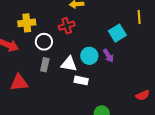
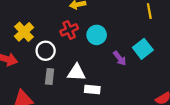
yellow cross: (27, 23) -> (24, 32), turned -30
cyan square: (117, 33) -> (143, 49), moved
cyan circle: (89, 56) -> (97, 35), moved

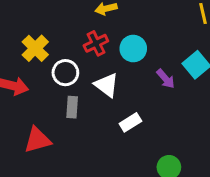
white triangle: (76, 72) -> (107, 85), moved, turned 36
white rectangle: (92, 90) -> (130, 122), turned -35

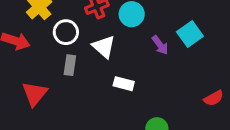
white rectangle: (130, 122) -> (124, 84), turned 42
red triangle: (37, 140) -> (35, 94), turned -40

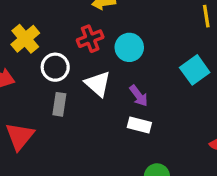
purple arrow: (160, 45) -> (139, 96), moved
white rectangle: (124, 84) -> (139, 125), moved

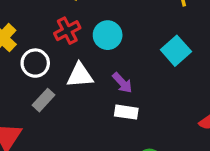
white triangle: (98, 84) -> (80, 75), turned -40
gray rectangle: (59, 104) -> (44, 100), turned 40

